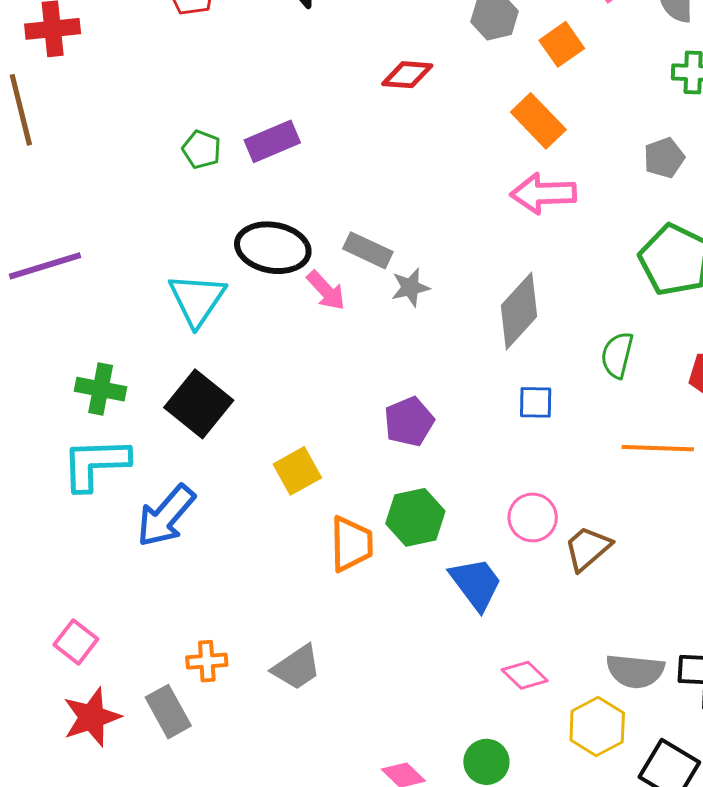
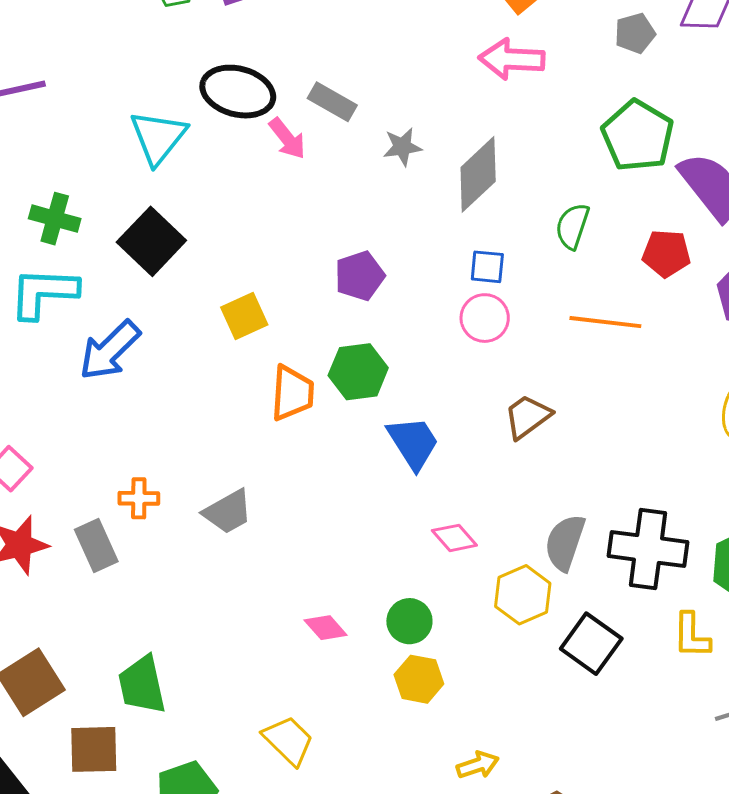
gray star: (410, 287) -> (402, 147), moved
pink circle: (533, 517) -> (485, 318), moved
gray semicircle: (635, 671) -> (565, 543), turned 98

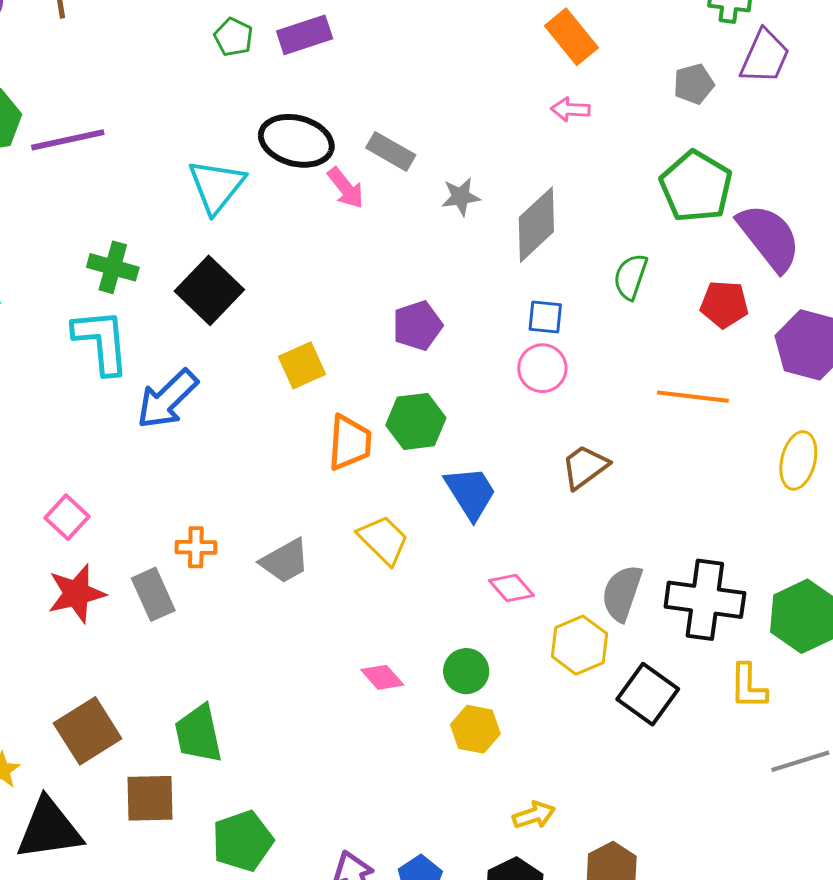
pink arrow: (512, 59) -> (570, 109), size x0.6
cyan L-shape: (43, 293) -> (101, 341), turned 82
orange line: (605, 322) -> (693, 397), moved
yellow trapezoid: (288, 740) -> (383, 540), moved

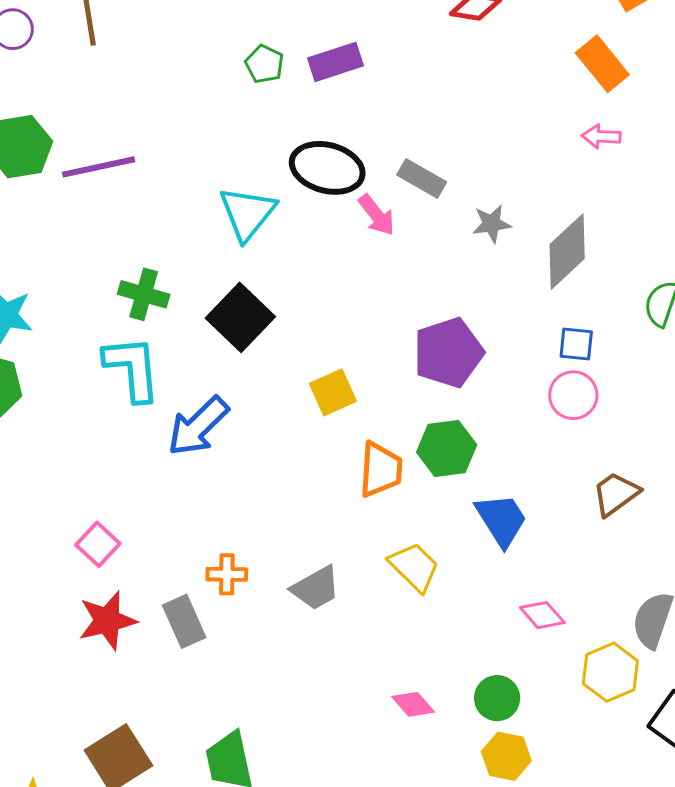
purple pentagon: (417, 326) -> (448, 353), size x1.4

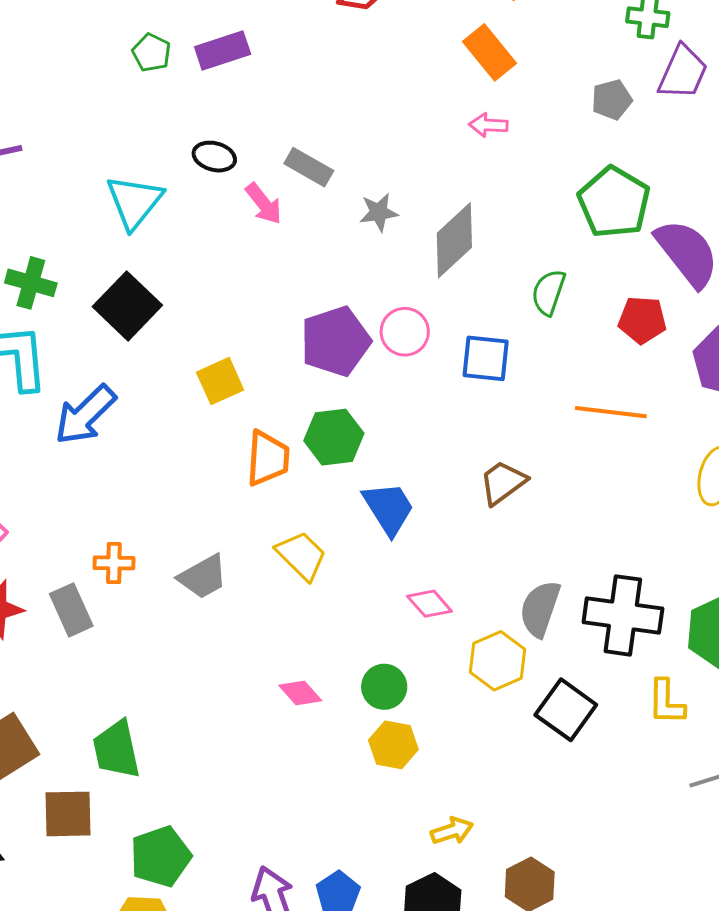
black ellipse: (327, 168) -> (214, 157), size x0.6
blue square: (576, 344) -> (486, 358), moved, size x1.4
pink circle: (573, 395) -> (405, 332), moved

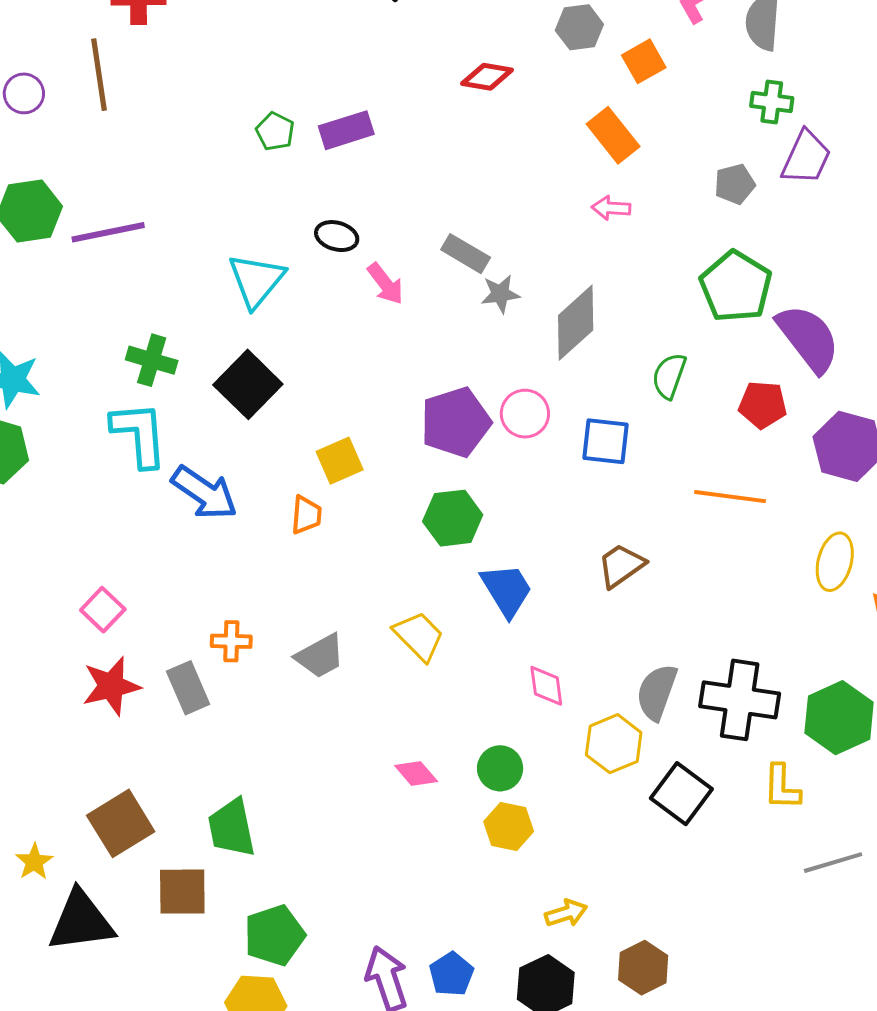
gray rectangle: (309, 167) -> (466, 254), moved
blue arrow: (85, 415) -> (204, 493), turned -102
orange trapezoid: (268, 458) -> (306, 515), moved, size x0.7
pink diamond: (429, 604) -> (546, 686), turned 33

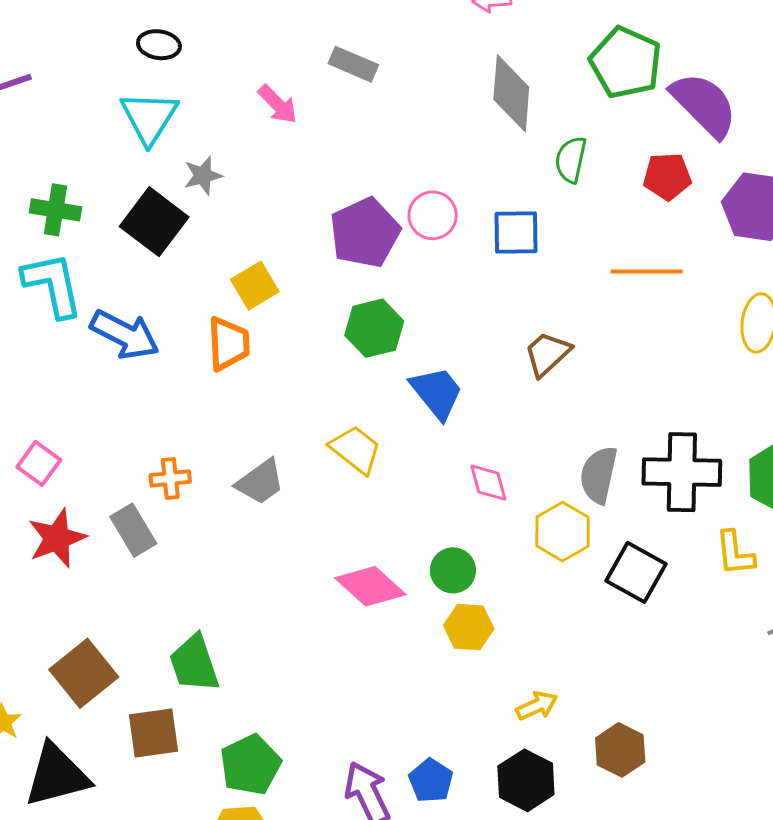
black ellipse: (337, 236) -> (159, 45), moved
gray star: (500, 294) -> (203, 175), moved
gray diamond: (576, 323) -> (511, 93), moved, turned -36
orange trapezoid: (306, 515) -> (229, 344), size x1.4
pink diamond: (416, 774) -> (370, 586), size x1.6

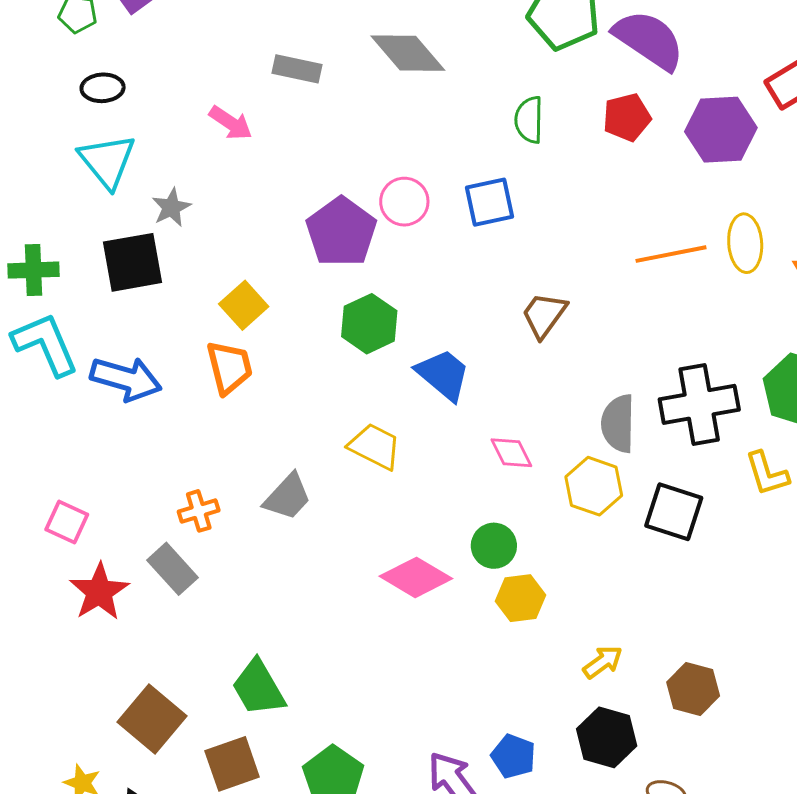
gray diamond: (511, 93) -> (408, 53), moved, turned -34
black square: (154, 222) -> (133, 262), turned -36
orange line: (647, 272) -> (671, 254), moved

